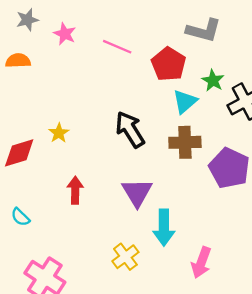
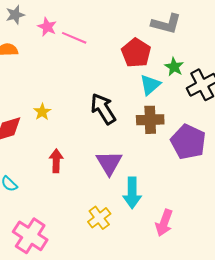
pink line: (117, 47) -> (74, 38), moved

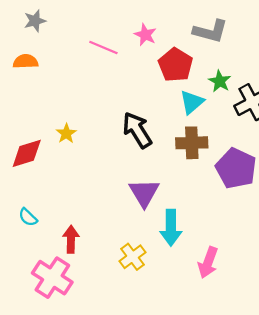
pink star: (47, 27) -> (145, 35), moved
red arrow: (56, 161) -> (71, 239), moved

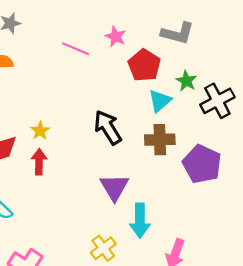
red arrow: (71, 239) -> (39, 162), moved

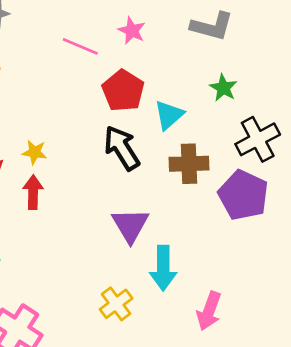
red pentagon: (144, 65) -> (123, 91), moved
cyan triangle: (160, 101) -> (169, 115), moved
black cross: (217, 101) -> (258, 139), moved
yellow star: (40, 131) -> (34, 152), turned -30

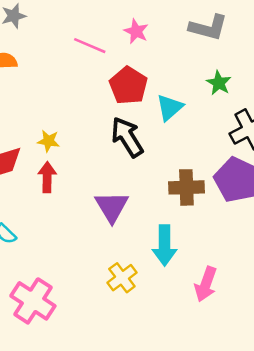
brown cross: (189, 164) -> (186, 187), moved
purple triangle: (130, 225) -> (112, 207), moved

